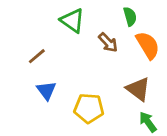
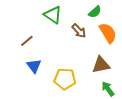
green semicircle: (130, 16) -> (95, 12), turned 64
brown triangle: (138, 89) -> (101, 65), turned -48

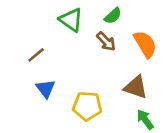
green semicircle: (95, 12) -> (113, 16), moved
brown triangle: (101, 65) -> (136, 87), turned 30

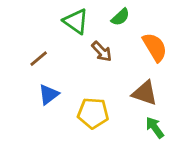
brown arrow: (106, 41) -> (102, 51), moved
blue triangle: (46, 89) -> (49, 94), turned 30

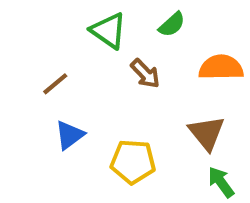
orange semicircle: (155, 47) -> (221, 67), turned -60
brown triangle: (145, 93) -> (207, 133), turned 32

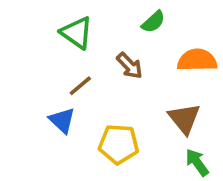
green triangle: (108, 31) -> (77, 33), moved
brown line: (55, 84) -> (80, 86), moved
blue triangle: (70, 135) -> (62, 120), turned -40

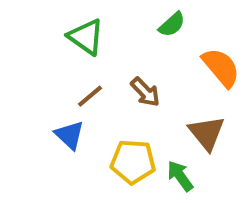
orange semicircle: (197, 60) -> (221, 67), turned 51
brown arrow: (130, 66) -> (145, 92), moved
green arrow: (197, 162) -> (180, 176), moved

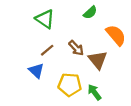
brown triangle: (207, 133) -> (98, 60), moved

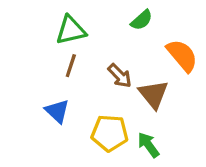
green triangle: (45, 19) -> (71, 30), turned -48
brown line: (47, 50) -> (71, 66), moved, turned -32

